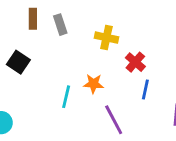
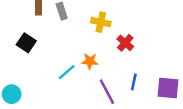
blue line: (145, 89) -> (134, 82), moved
cyan line: (66, 97) -> (67, 72), turned 36

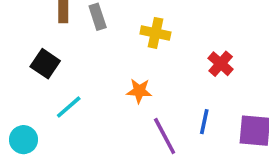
red cross: (125, 43) -> (221, 64), moved
cyan line: (67, 72) -> (69, 107), moved

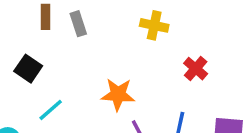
yellow cross: (155, 33) -> (154, 25), moved
orange star: (139, 91) -> (118, 94), size x1.4

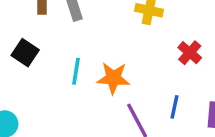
cyan line: (51, 110) -> (76, 71), moved, turned -40

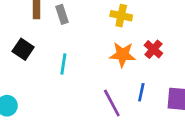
orange star: (113, 78) -> (123, 55), moved

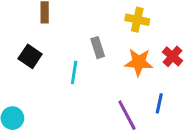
gray rectangle: (62, 14) -> (98, 48), moved

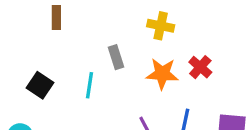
black square: (30, 56) -> (40, 85), moved

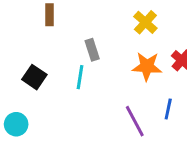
yellow cross: (161, 26) -> (145, 22), turned 30
gray rectangle: (116, 57) -> (92, 50), moved

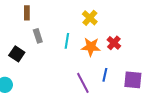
gray rectangle: (92, 50) -> (38, 36), moved
cyan line: (80, 77) -> (67, 41), moved

